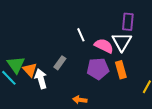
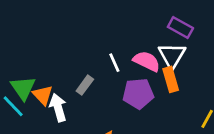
purple rectangle: (128, 22) -> (180, 27), turned -66
white line: (81, 35) -> (114, 63), moved
orange rectangle: (121, 70) -> (171, 79), moved

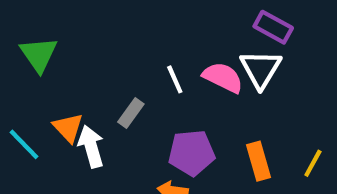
orange rectangle: (171, 79) -> (259, 161), moved
green triangle: (23, 88) -> (39, 54), moved
purple pentagon: (138, 94) -> (192, 153), moved

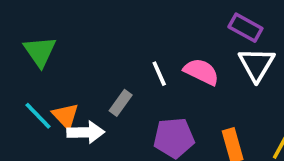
white triangle: (261, 69) -> (256, 64), moved
cyan line: (24, 144) -> (38, 116), moved
white arrow: (91, 146) -> (86, 132), turned 105

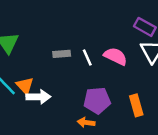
gray rectangle: (121, 103) -> (62, 54), moved, turned 49

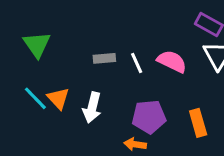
white arrow: (38, 97) -> (92, 108), moved, turned 105

